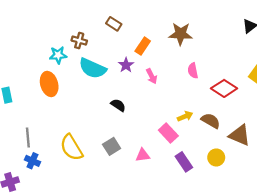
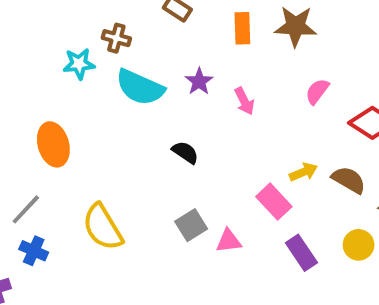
orange rectangle: (143, 46) -> (242, 28), moved, turned -36
pink semicircle: (193, 71) -> (317, 91), turned 48
orange ellipse: (49, 84) -> (53, 144), moved
gray line: (28, 137) -> (26, 209), turned 48
gray square: (112, 146) -> (191, 225), moved

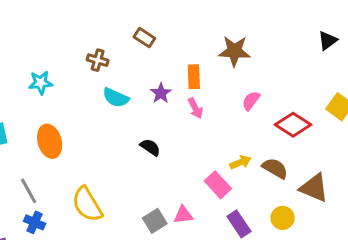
orange rectangle: (242, 28) -> (194, 77), moved
cyan star: (79, 64) -> (41, 83), moved
cyan semicircle: (140, 87) -> (116, 98), size x0.7
gray line: (26, 209) -> (29, 191), turned -72
gray square: (191, 225) -> (155, 221), moved

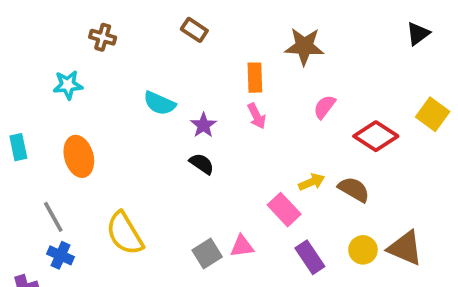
brown cross: (98, 60) -> (103, 37), moved
purple star: (161, 93) -> (203, 125), moved
brown triangle: (314, 188) -> (405, 248), moved

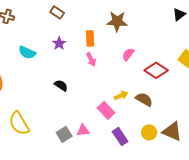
cyan semicircle: (159, 103) -> (27, 52), moved
purple star: (203, 125) -> (59, 43), moved

